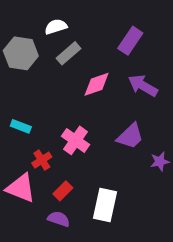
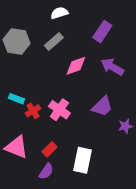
white semicircle: (56, 27) -> (59, 13), moved
red cross: (42, 160) -> (33, 111), moved
purple semicircle: (59, 219) -> (46, 171), turned 105

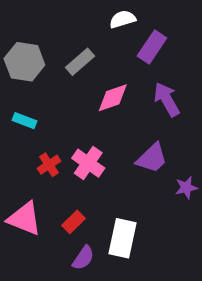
white semicircle: (59, 13) -> (123, 19), moved
purple arrow: (112, 67) -> (167, 99), turned 30
cyan rectangle: (17, 99) -> (24, 121), moved
purple semicircle: (46, 171) -> (83, 258), moved

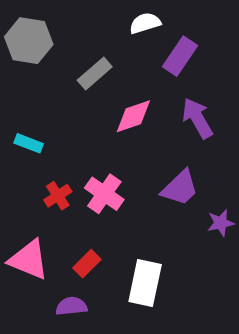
gray hexagon: (24, 62) -> (29, 41), moved
purple semicircle: (83, 258) -> (71, 306), moved, turned -130

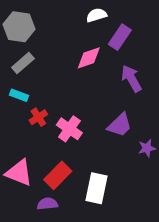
gray rectangle: (95, 74) -> (23, 63), moved
pink diamond: (133, 116) -> (89, 58), moved
red cross: (58, 196) -> (38, 117), moved
red rectangle: (87, 264) -> (58, 175), size x1.5

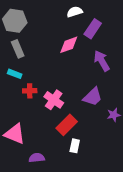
gray rectangle: (23, 63) -> (18, 49), turned -72
red cross: (38, 117) -> (30, 91), turned 32
red rectangle: (58, 175) -> (67, 125), moved
white rectangle: (97, 188) -> (75, 146), size x0.6

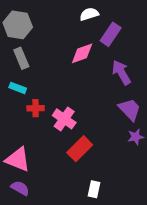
purple trapezoid: (93, 97) -> (130, 109), moved, turned -90
white rectangle: (75, 146) -> (94, 189), moved
purple semicircle: (37, 158) -> (20, 188), moved, turned 35

